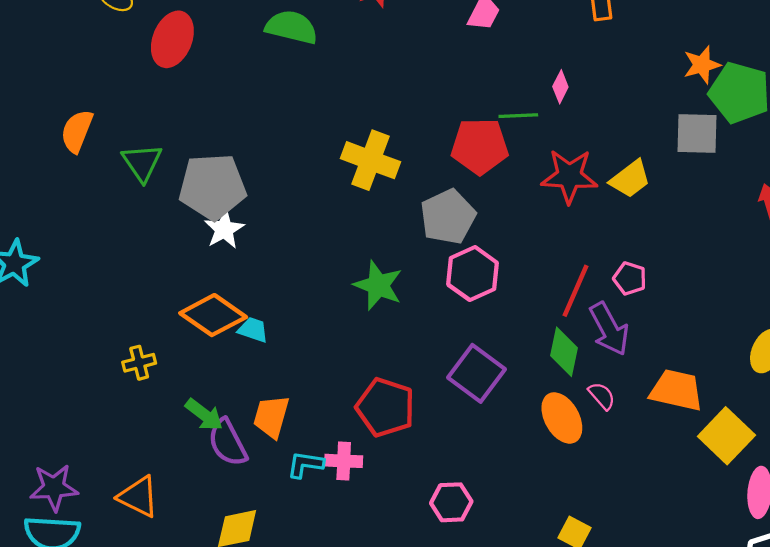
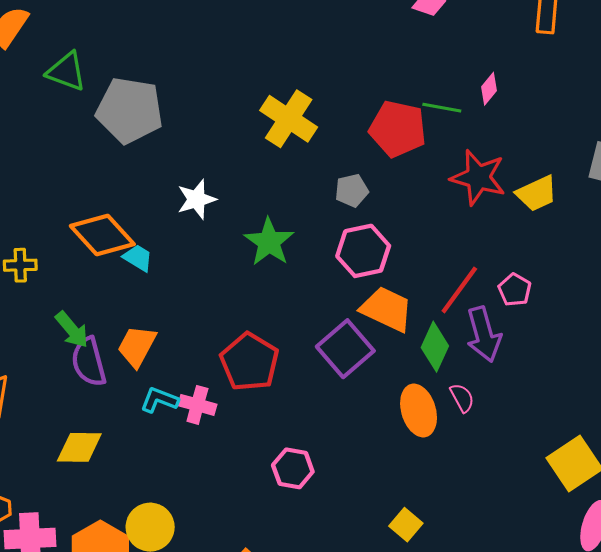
green triangle: (142, 163) -> (66, 72), turned -48
gray pentagon: (448, 217) -> (352, 190), size x0.6
white star: (224, 229) -> (197, 199), moved
orange trapezoid: (677, 390) -> (387, 309), moved

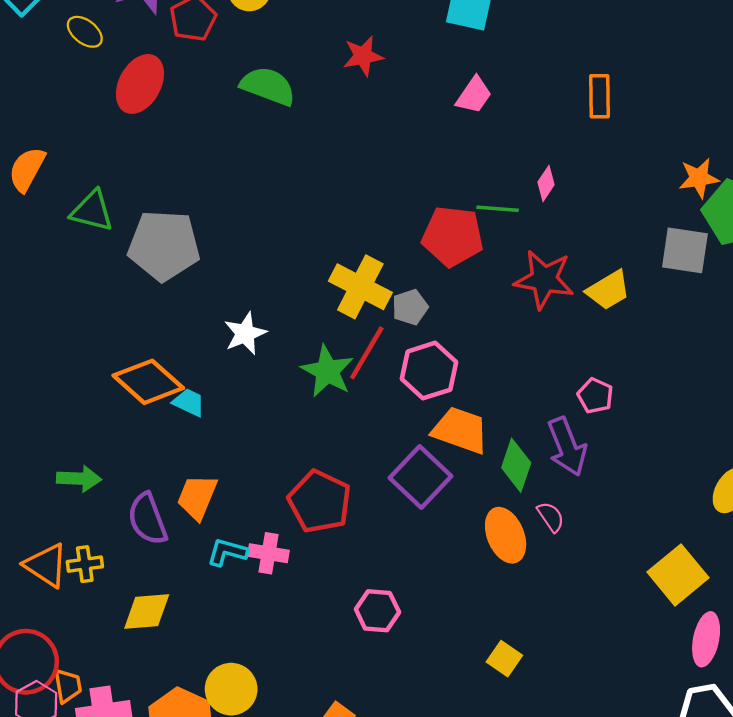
yellow cross: (289, 119) -> (360, 287), moved
yellow cross: (20, 265) -> (85, 564), moved
red line: (459, 290) -> (367, 353), moved
green arrow: (72, 330) -> (79, 479), moved, turned -42

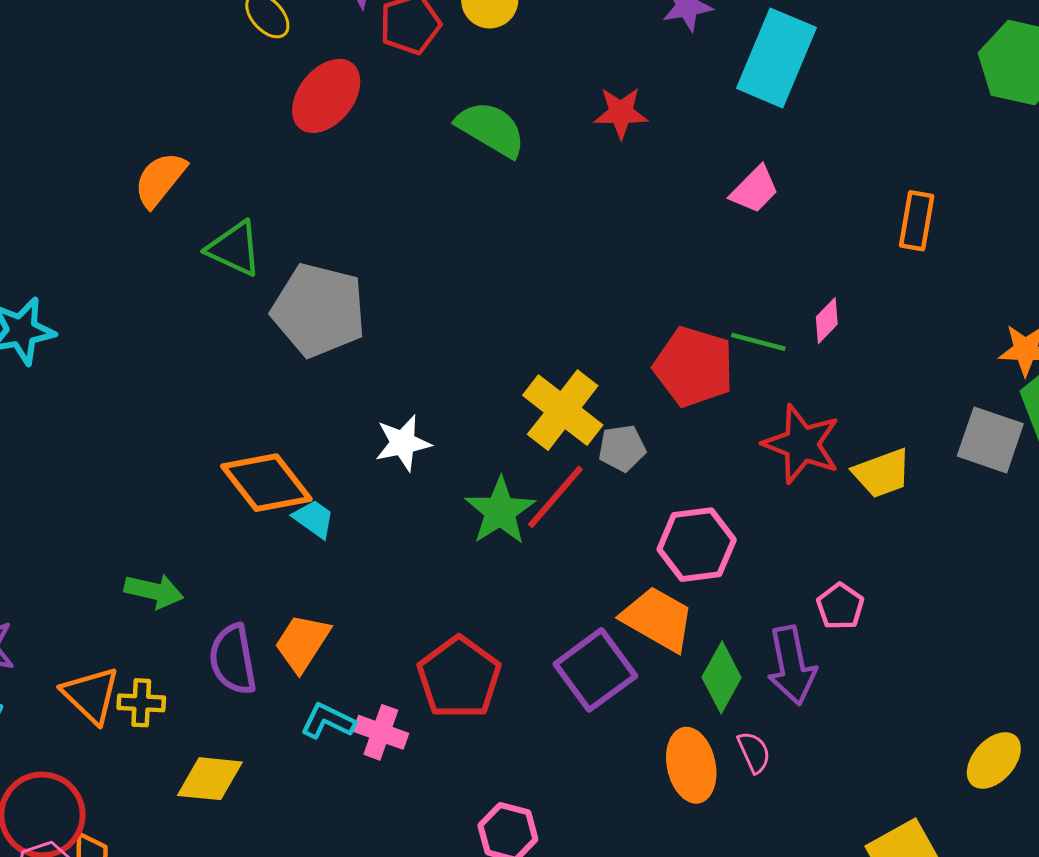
pink hexagon: (429, 371) -> (697, 545), moved

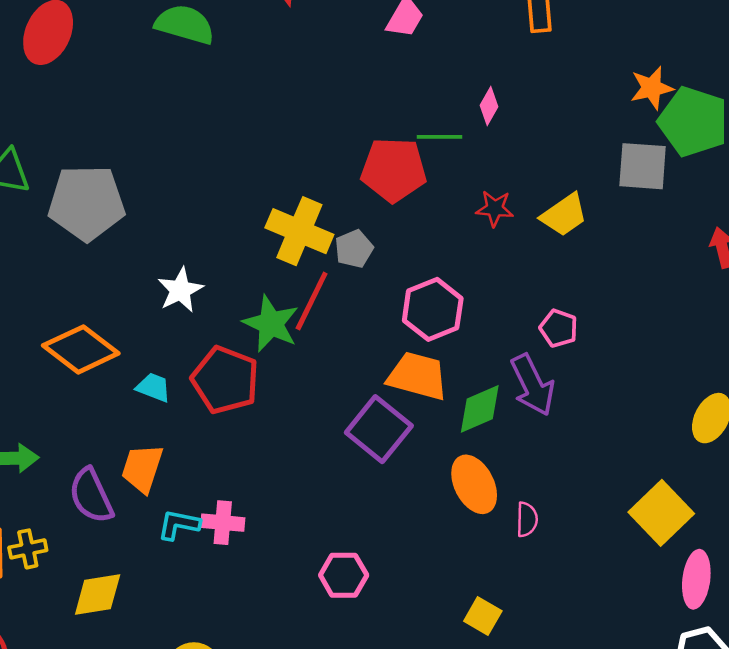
red star: (802, 444) -> (495, 208), size x0.6
cyan trapezoid: (314, 519) -> (154, 387), moved
green diamond: (722, 677) -> (480, 409), turned 52
red pentagon: (459, 678) -> (225, 380), moved
pink semicircle: (754, 752) -> (527, 519), moved, turned 40

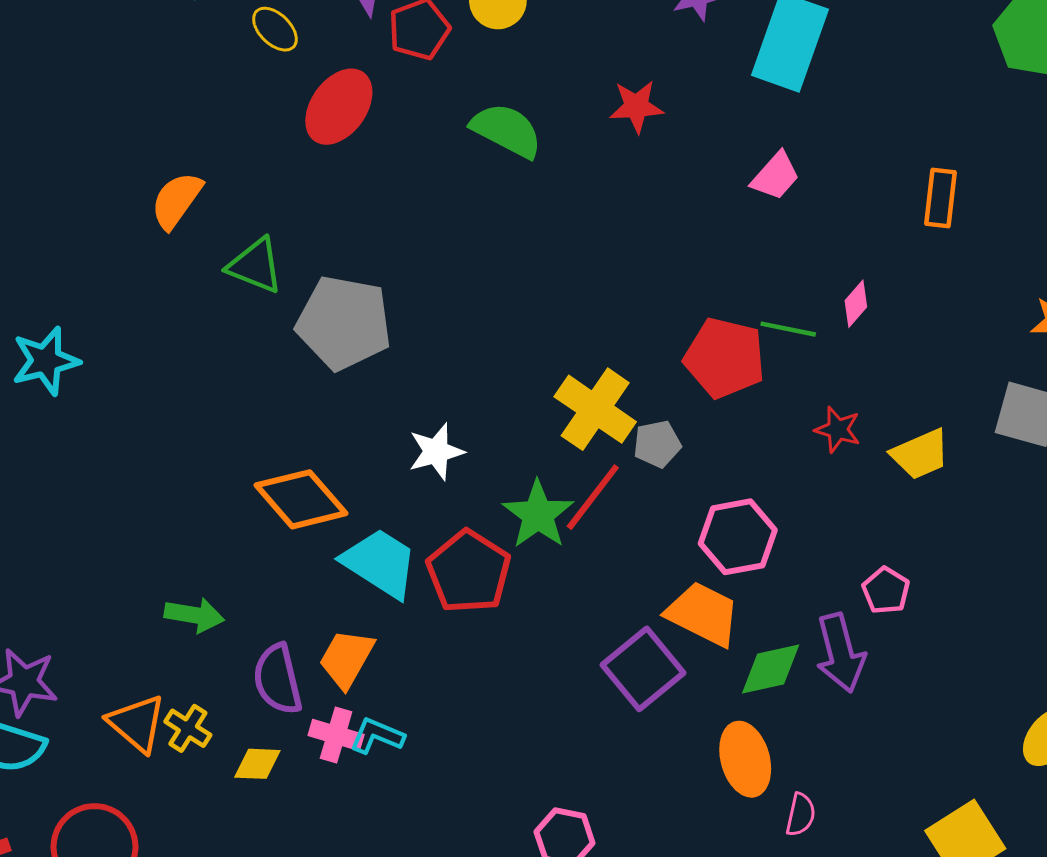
cyan trapezoid: (154, 387) -> (380, 563), size x1.8
pink cross: (223, 523) -> (336, 735), moved
yellow cross: (28, 549) -> (188, 728), turned 33
yellow diamond: (98, 594) -> (257, 764), moved, size x0.7

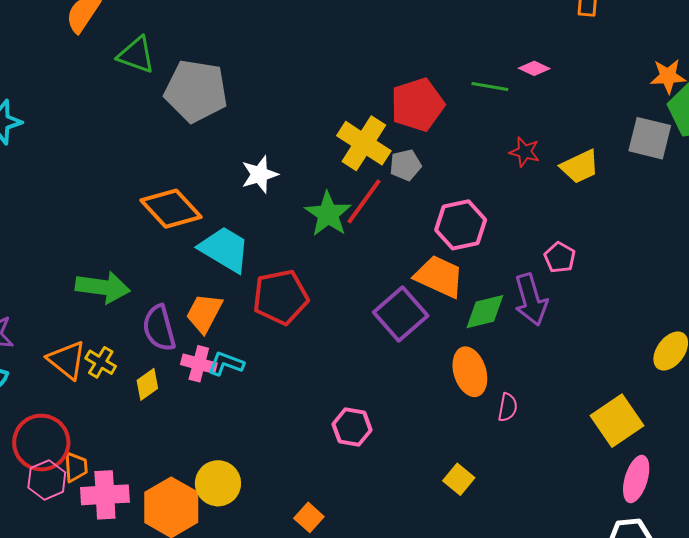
pink diamond: (856, 304) -> (534, 68), turned 76
red pentagon: (725, 358) -> (417, 105), moved, turned -30
red pentagon: (469, 572) -> (280, 297), moved, turned 30
green arrow: (194, 615) -> (103, 287), size x1.4
yellow diamond: (257, 764) -> (147, 384), turned -36

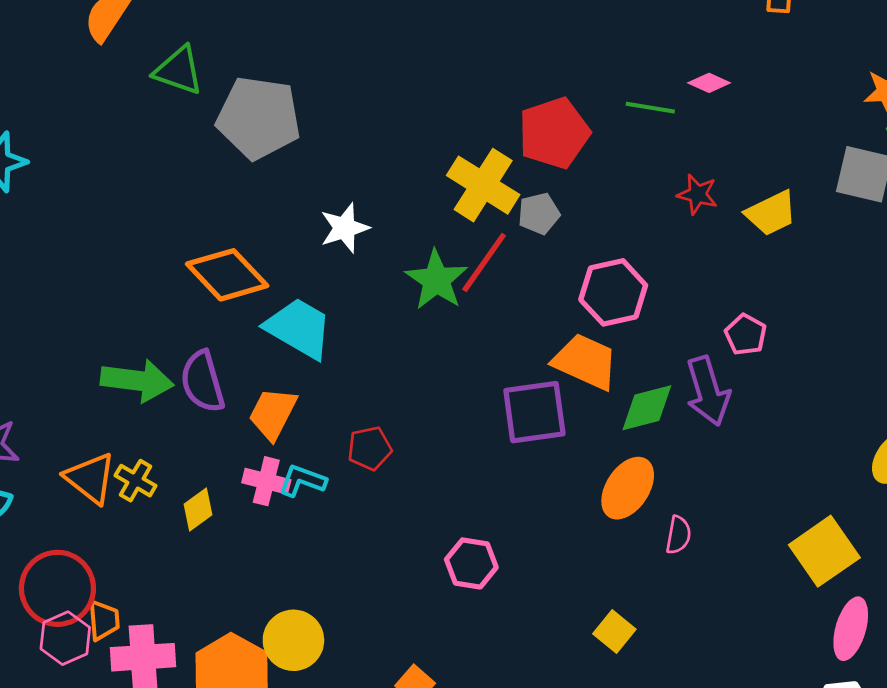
red pentagon: (280, 297) -> (370, 448), moved, size x0.6
purple square: (401, 314) -> (534, 412), turned 34
purple semicircle: (159, 328) -> (202, 382), moved
orange ellipse: (470, 372) -> (628, 488), turned 51

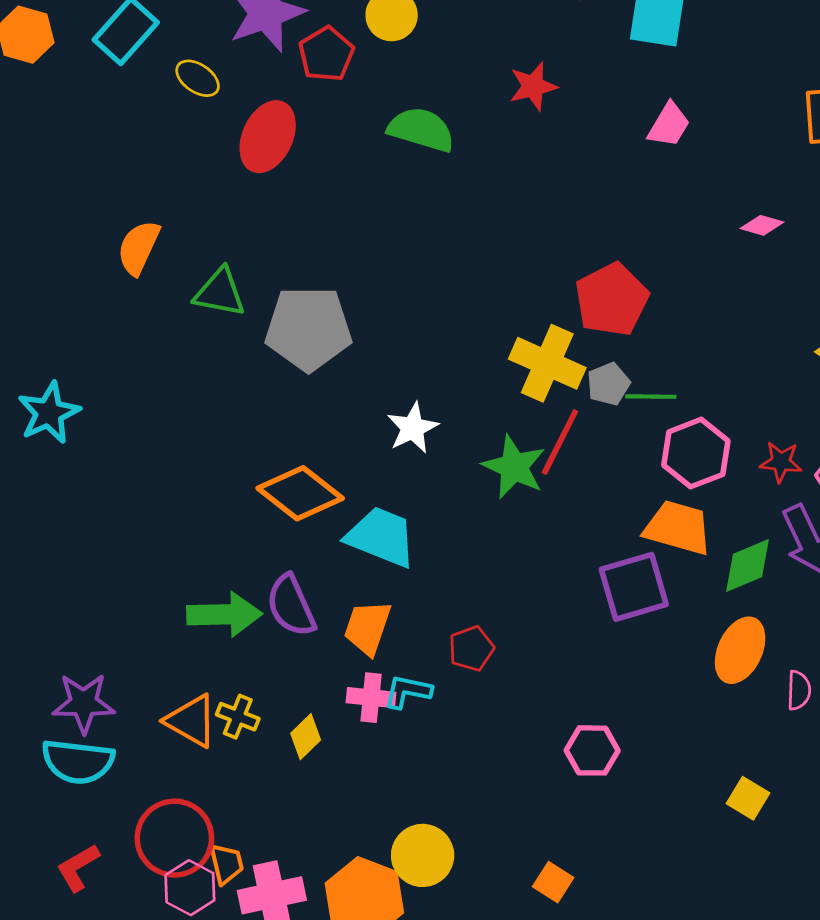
green line: (650, 108) -> (651, 397), moved
red star: (697, 194) -> (781, 462), moved

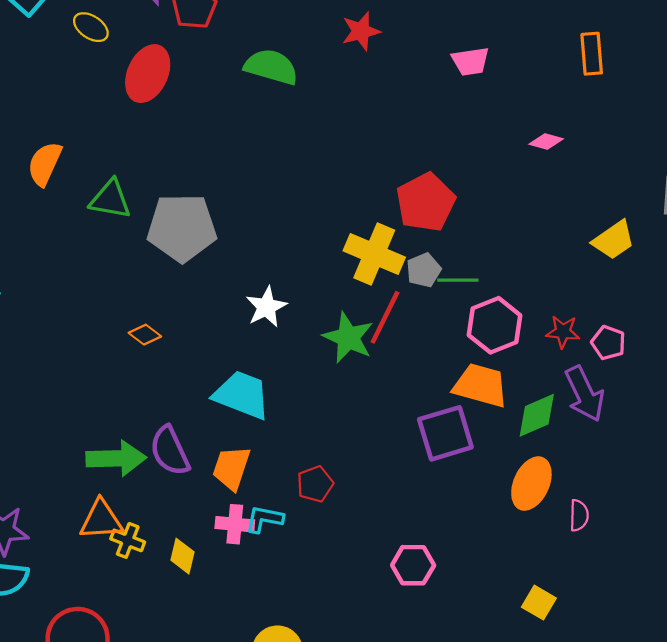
pink trapezoid: (669, 125) -> (470, 61), turned 51
orange diamond: (300, 493) -> (145, 335), moved, size x0.5
orange triangle: (191, 721) -> (101, 520), moved, turned -33
yellow diamond: (306, 737) -> (183, 556), turned -32

